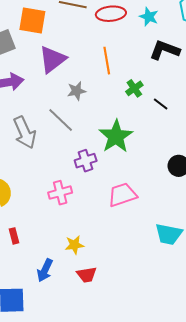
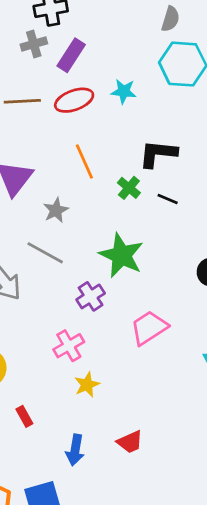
black L-shape: (165, 50) -> (158, 154), moved
yellow star: (74, 245) -> (87, 385), moved

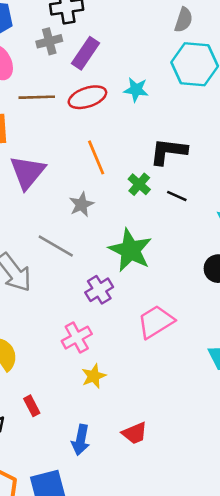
gray star: (56, 210) -> (81, 204), moved

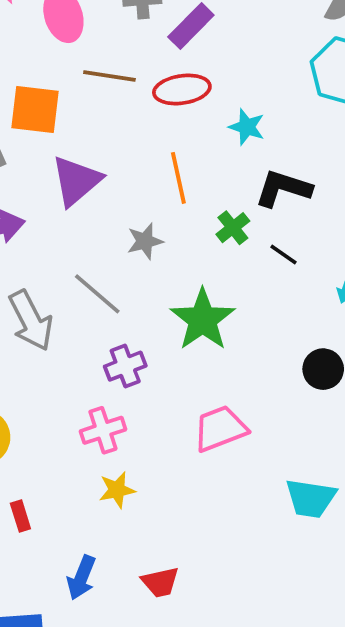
cyan star: (136, 90) -> (247, 127), moved
purple cross: (99, 290) -> (125, 366), moved

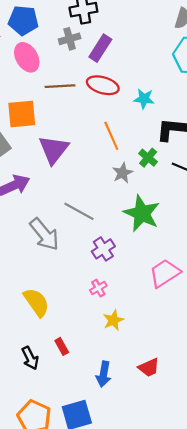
red ellipse: (182, 89) -> (103, 85), turned 36
gray star: (145, 241) -> (122, 173), moved
pink cross: (103, 430) -> (98, 288), size x0.7

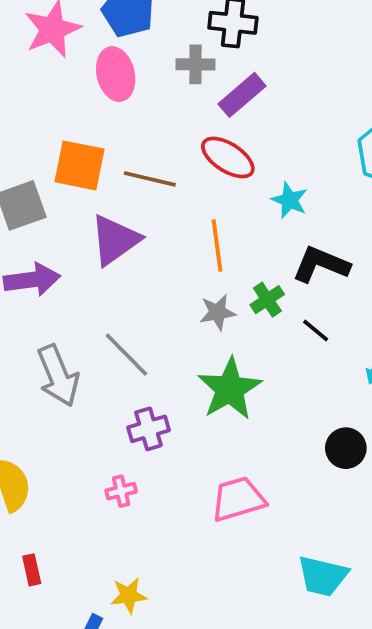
brown line: (60, 86) -> (150, 179), moved
yellow star: (113, 320) -> (129, 595), moved

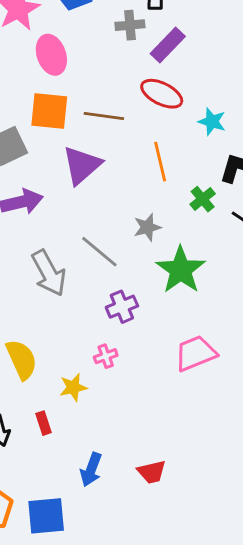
pink ellipse: (116, 74) -> (51, 55), moved
gray star: (217, 312) -> (147, 227), moved
yellow star: (129, 595) -> (73, 387), moved

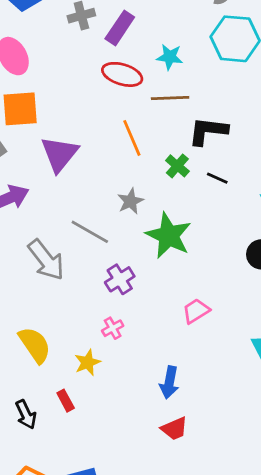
brown line: (104, 116) -> (170, 98), moved
cyan star: (212, 122) -> (170, 57), moved
pink trapezoid: (196, 353) -> (196, 311), size x0.7
blue arrow: (91, 470) -> (169, 382), moved

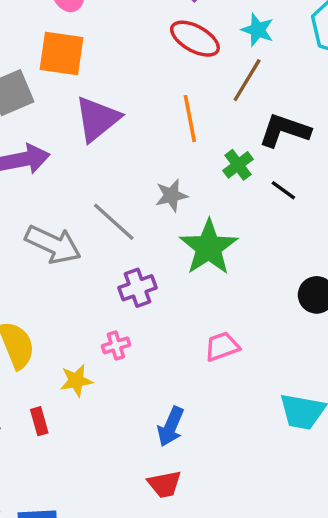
brown line: (170, 98) -> (247, 80), turned -69
gray arrow: (46, 260) -> (53, 244), turned -39

